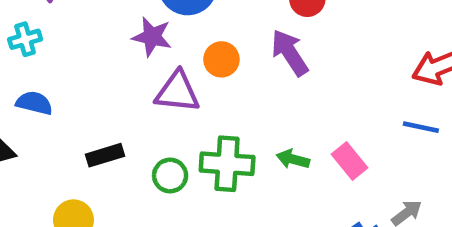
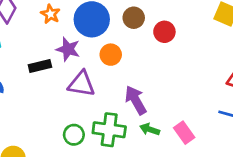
purple arrow: (290, 53) -> (136, 100), moved
orange circle: (221, 59) -> (111, 55), moved
black rectangle: (105, 155) -> (40, 66), moved

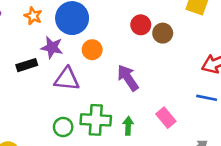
brown circle: (134, 18) -> (163, 33), moved
purple arrow: (136, 100) -> (128, 78), moved
green arrow: (150, 129) -> (128, 126), moved, turned 78

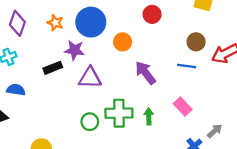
red circle: (141, 25) -> (152, 14), moved
brown circle: (163, 33) -> (196, 42), moved
orange circle: (92, 50) -> (123, 42), moved
blue line: (207, 98) -> (187, 66), moved

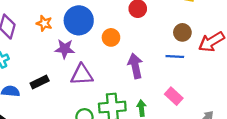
black rectangle: (53, 68) -> (40, 82), moved
purple arrow: (145, 73) -> (135, 66), turned 30

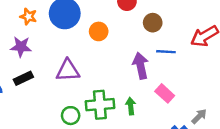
brown circle: (182, 32) -> (153, 23), moved
purple star: (65, 49) -> (21, 47), moved
purple arrow: (135, 66) -> (141, 66), moved

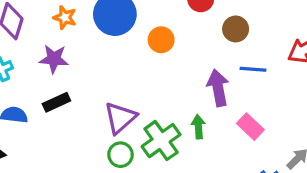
purple triangle: (68, 71) -> (120, 118), moved, turned -40
green cross: (100, 105) -> (161, 141), turned -32
green arrow: (131, 106) -> (198, 127), moved

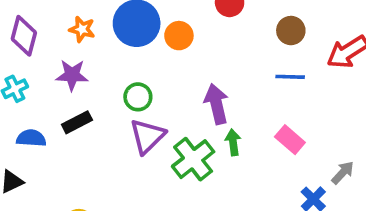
brown circle: (236, 29) -> (291, 31), moved
orange circle: (161, 40) -> (179, 36), moved
purple arrow: (218, 88) -> (217, 104), moved
green circle: (121, 155) -> (138, 97), moved

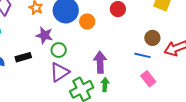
brown circle: (291, 31) -> (152, 38), moved
purple star: (72, 75) -> (44, 35), moved
pink rectangle: (290, 140) -> (148, 79), moved

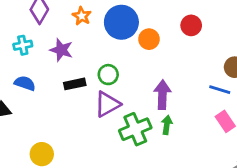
purple star: (44, 35) -> (61, 50), moved
black rectangle: (23, 57) -> (75, 84), moved

